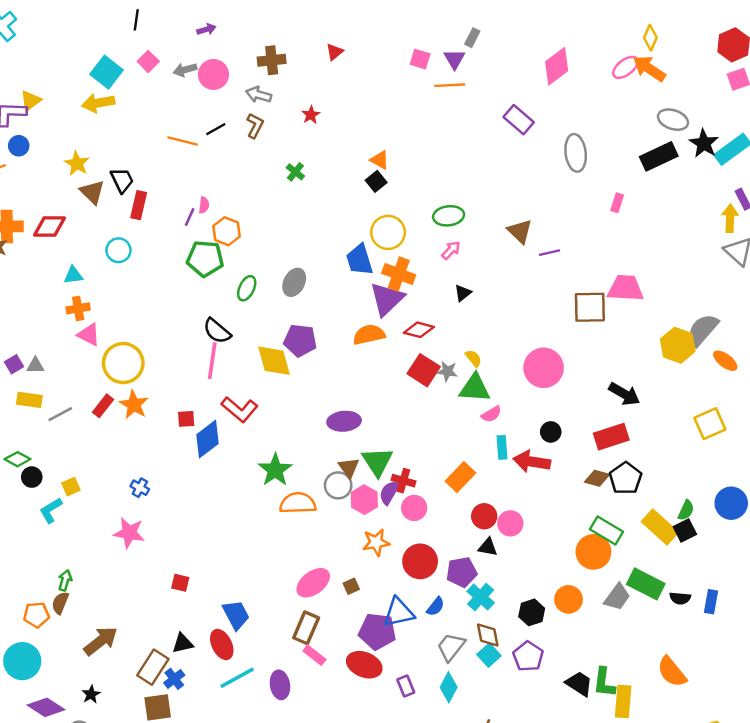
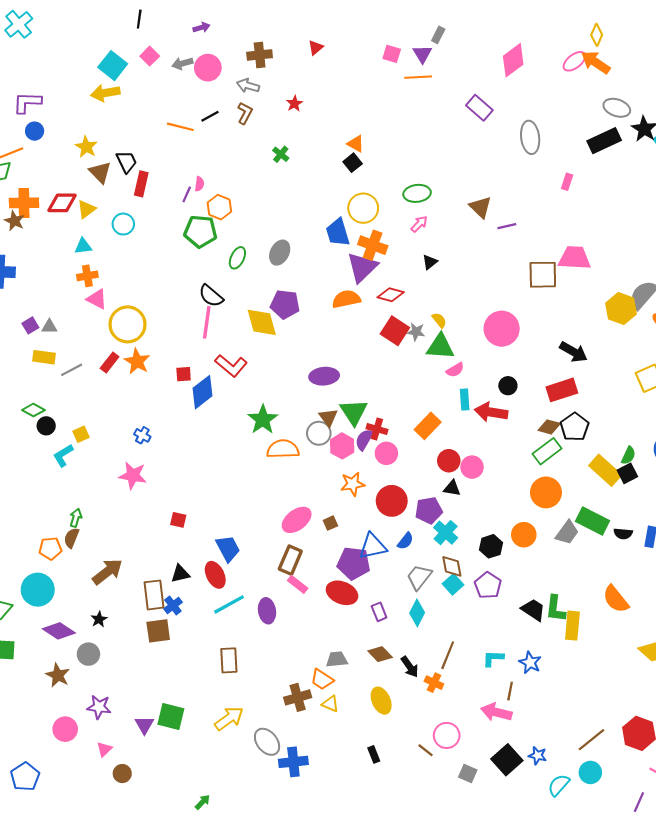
yellow triangle: (31, 101) -> (86, 209), moved
green rectangle: (607, 530) -> (547, 451), moved, turned -68
brown rectangle: (153, 667) -> (154, 595), turned -40

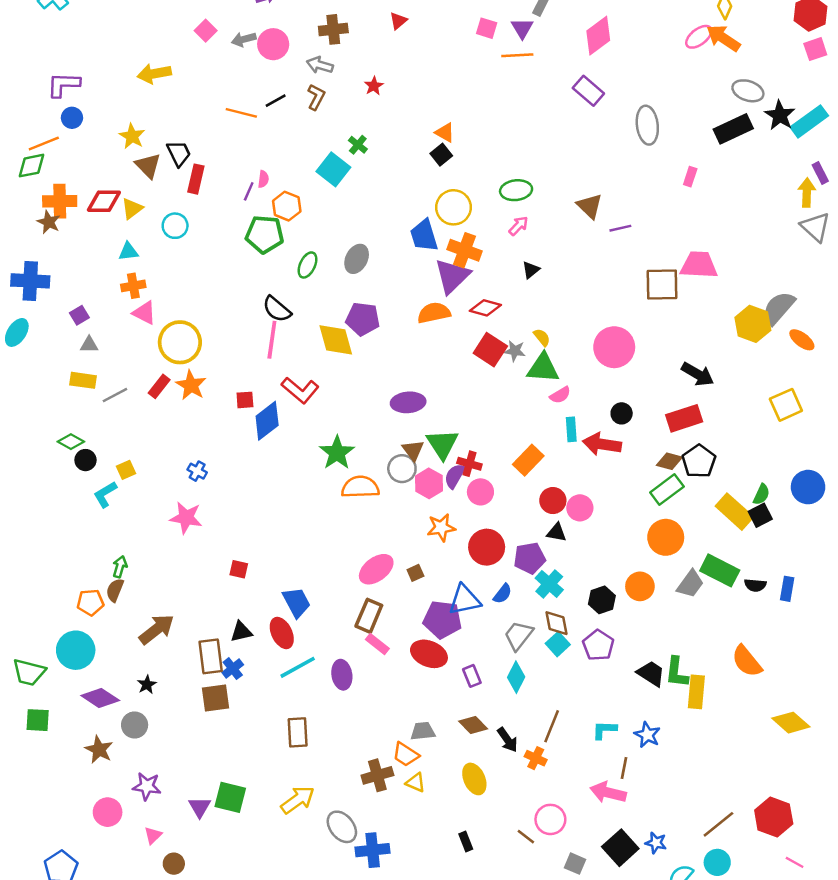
pink diamond: (513, 60) -> (598, 36), moved
cyan square: (113, 66) -> (333, 169), moved
purple square: (30, 325) -> (79, 315), moved

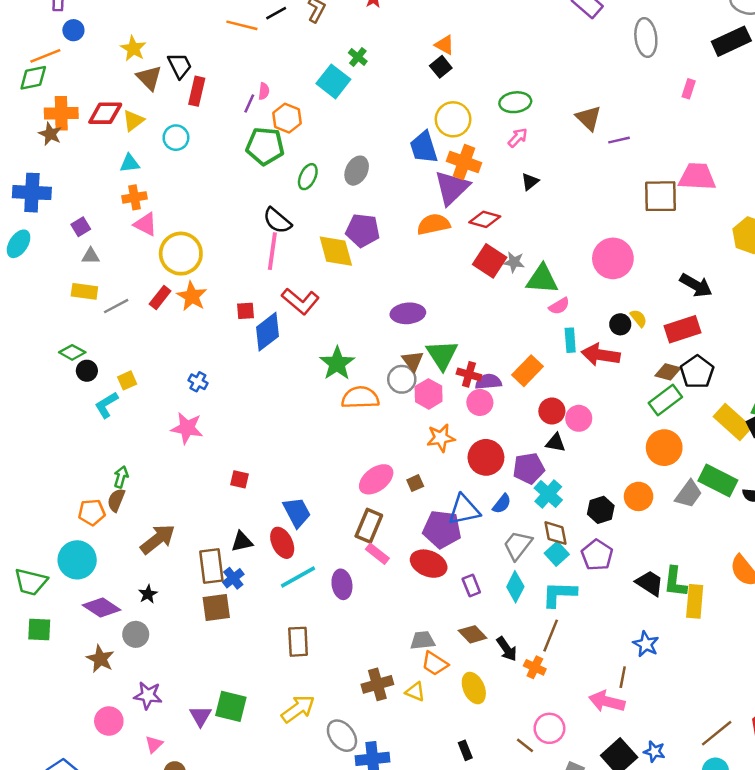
yellow semicircle: (542, 337) -> (639, 318), moved
purple semicircle: (455, 476) -> (488, 382), moved, turned 55
cyan L-shape: (604, 730) -> (559, 594), moved, size x1.4
orange trapezoid: (406, 754) -> (435, 664), moved

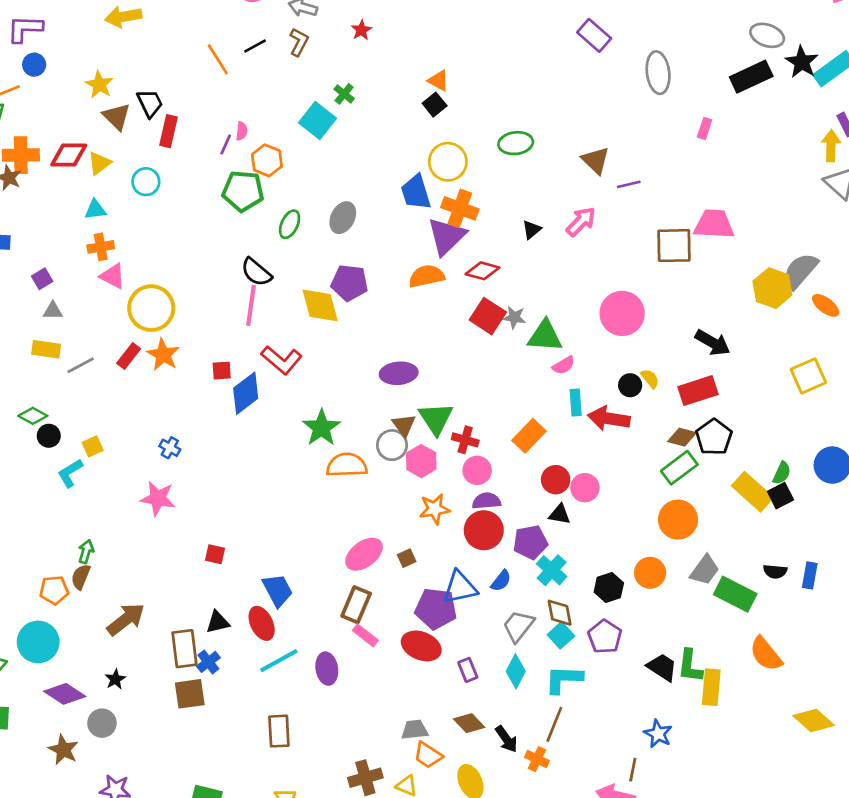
orange line: (242, 25) -> (218, 59), turned 44
pink arrow: (518, 138) -> (581, 222), moved, size x1.4
purple semicircle: (488, 382) -> (486, 501), moved
green rectangle: (718, 481) -> (735, 594), moved

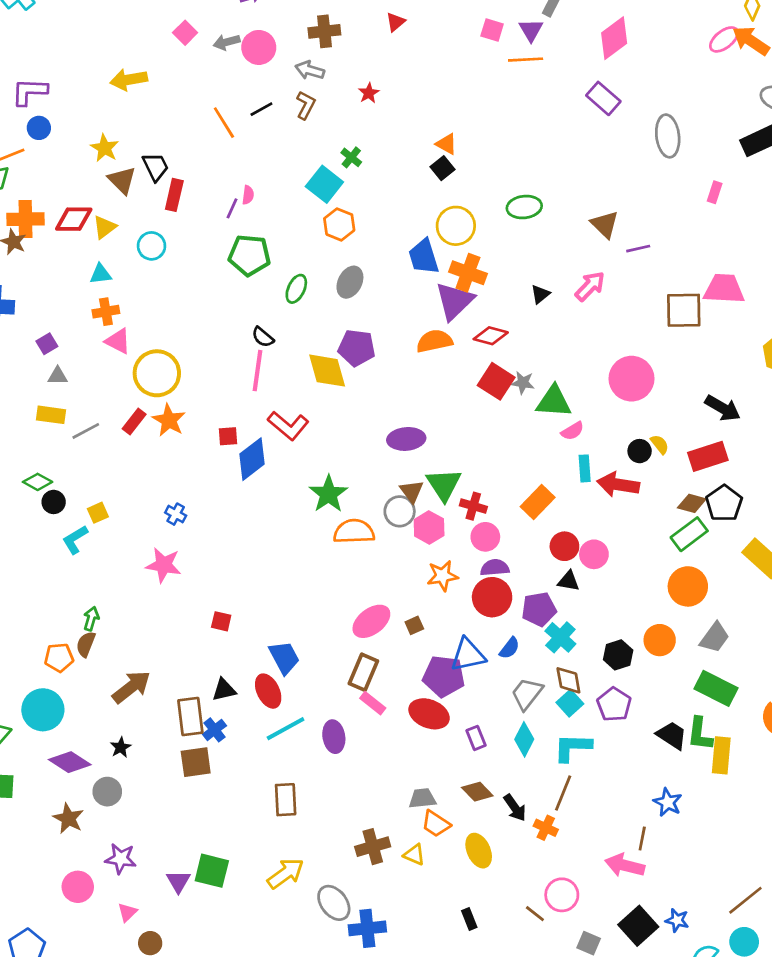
orange hexagon: (267, 160) -> (339, 224), moved
black semicircle: (256, 272) -> (263, 337), size x0.7
green rectangle: (735, 594) -> (716, 688), moved

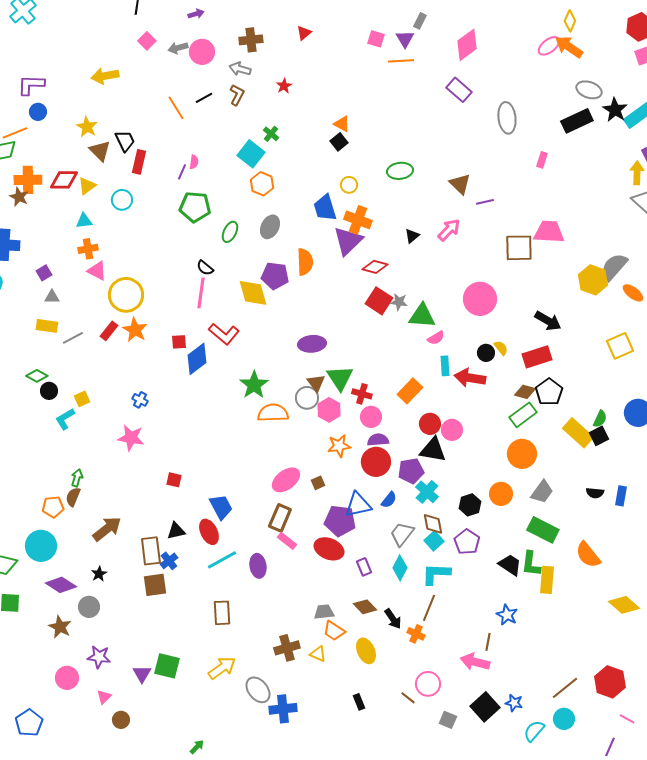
yellow circle: (456, 226) -> (349, 185), size x0.6
orange semicircle: (434, 341) -> (305, 262), moved, turned 100
black triangle: (568, 581) -> (433, 450), size x1.6

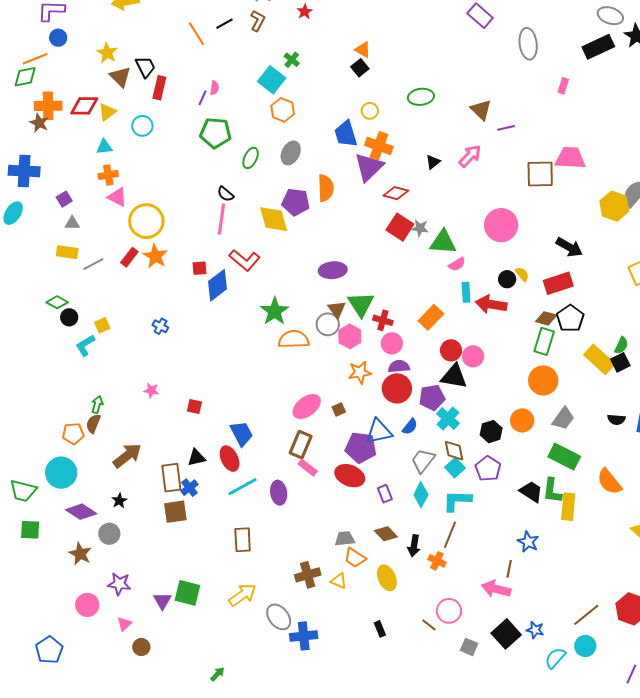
green rectangle: (523, 415) -> (544, 341), turned -36
pink star: (131, 438) -> (151, 390), moved, size x0.6
black arrow: (393, 619) -> (414, 546), turned 45

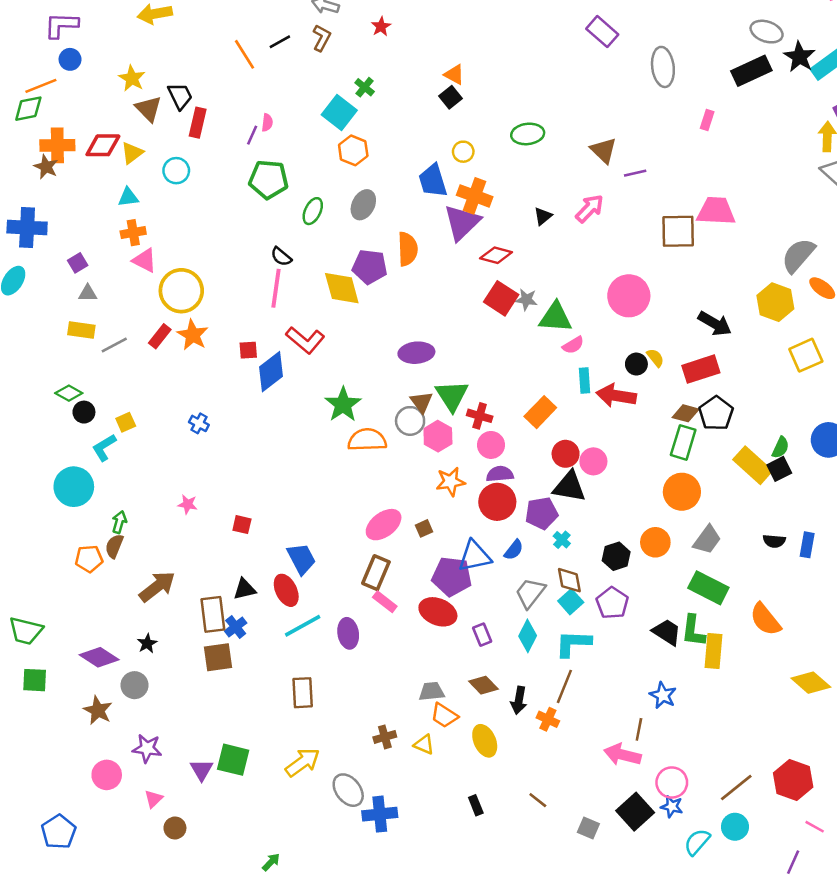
yellow hexagon: (614, 206) -> (775, 302), moved
cyan cross: (448, 419) -> (562, 540), size x0.6
cyan circle: (61, 473) -> (74, 487), moved
brown cross: (308, 575) -> (385, 737), size x0.7
pink circle: (449, 611) -> (672, 782), moved

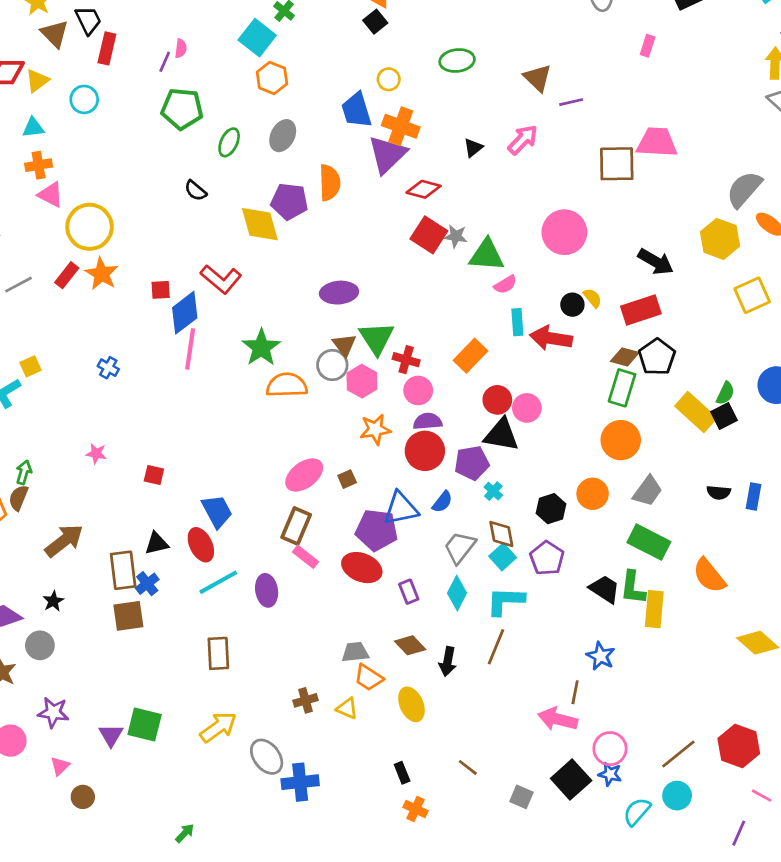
pink line: (276, 288) -> (190, 349), moved
orange cross: (548, 719) -> (415, 809), moved

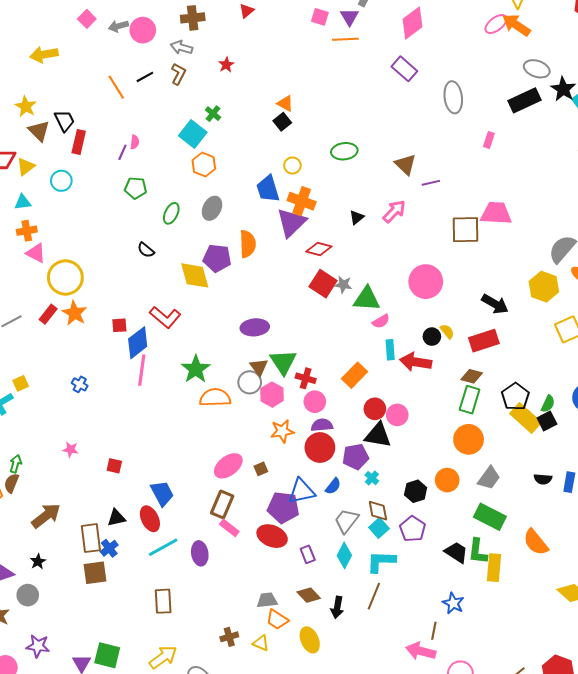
green pentagon: (182, 109) -> (136, 188), size x0.7
black pentagon: (657, 357) -> (515, 397), moved

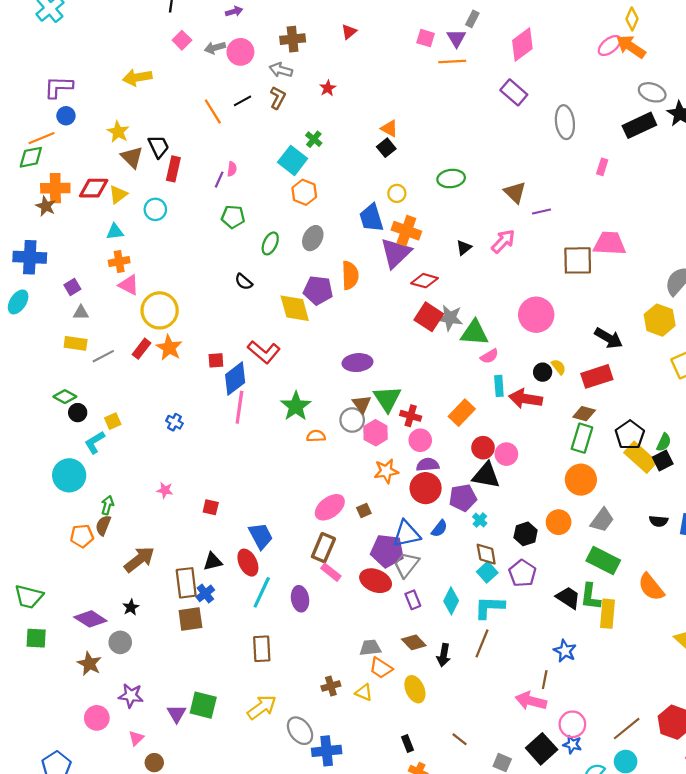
gray star: (343, 285) -> (450, 318), size x1.4
orange semicircle: (215, 398) -> (316, 436), size x0.6
gray trapezoid: (346, 521) -> (406, 565), moved
cyan line: (163, 547) -> (262, 592), turned -36

